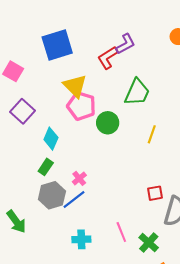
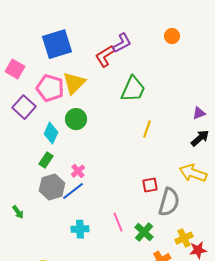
yellow triangle: (75, 86) -> (74, 83), turned 30
pink pentagon: (81, 106) -> (50, 88), moved
green circle: (108, 123) -> (76, 119), moved
green arrow: (16, 222) -> (18, 212), size x0.6

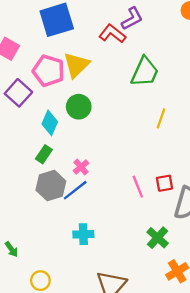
red L-shape: (105, 56) -> (112, 34), turned 70
green arrow: (18, 212) -> (11, 249), moved
pink line: (118, 222) -> (138, 187), moved

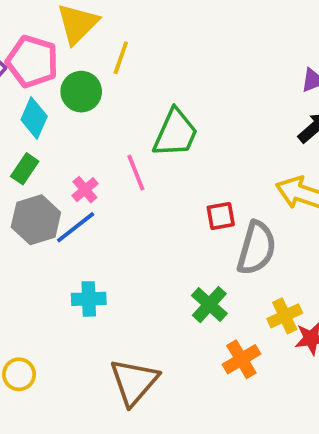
pink pentagon: (49, 71) -> (32, 61), moved
green trapezoid: (145, 72) -> (175, 133), moved
yellow line: (161, 118) -> (121, 58), moved
pink line: (138, 187) -> (136, 173), moved

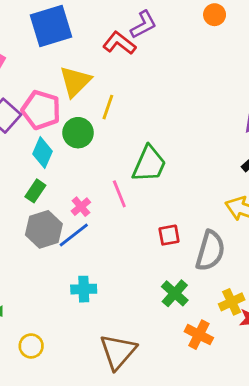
red square: (221, 216) -> (169, 235), moved
orange cross: (241, 359) -> (199, 335), turned -32

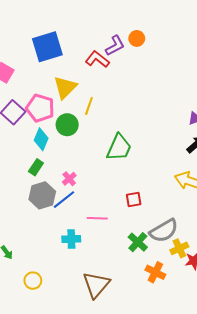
orange circle: (215, 15) -> (137, 38), moved
pink line: (119, 194) -> (97, 218), moved, turned -66
gray semicircle: (210, 251) -> (164, 231), moved, turned 44

